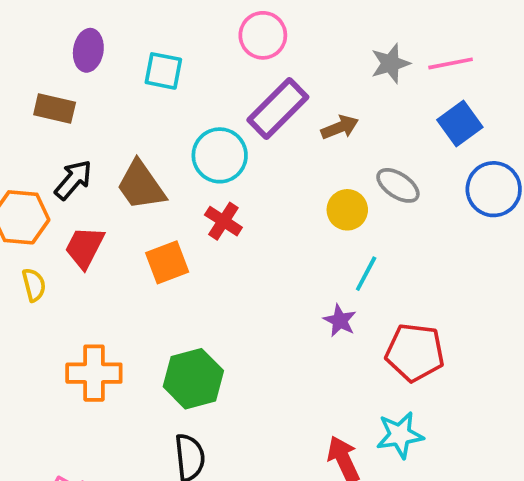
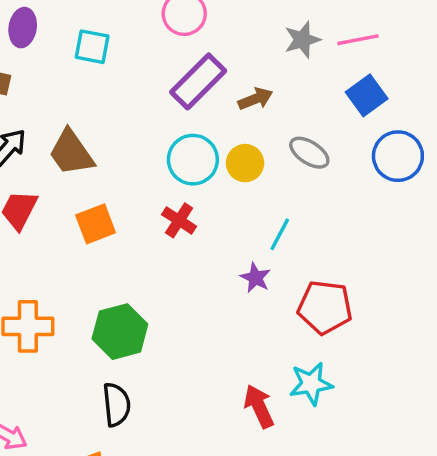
cyan circle: (220, 155) -> (193, 160), moved
yellow circle: (347, 210) -> (245, 163), moved
red cross: (223, 221) -> (179, 220), moved

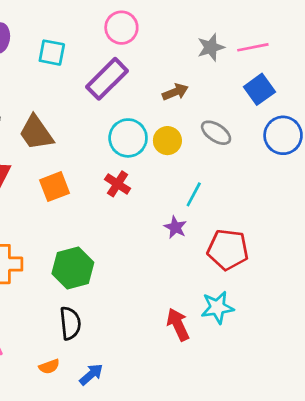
purple rectangle: (198, 81) -> (107, 79), moved

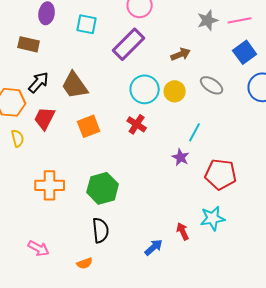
red arrow: (178, 325) -> (183, 231), size x0.7
blue arrow: (91, 374) -> (154, 247), moved

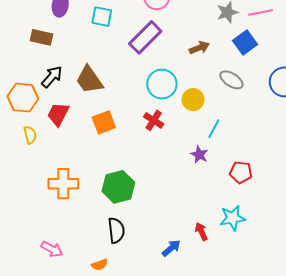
blue square: (245, 52) -> (245, 43), moved
yellow circle: (175, 91) -> (193, 100), moved
red pentagon: (221, 174) -> (241, 172), size x0.7

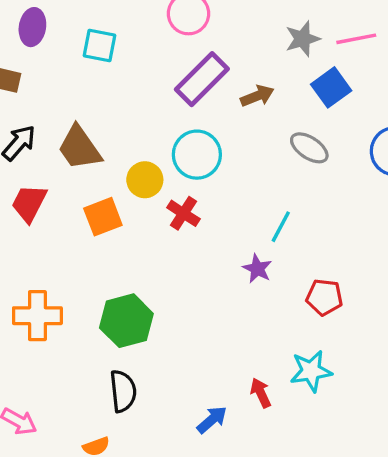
purple rectangle: (145, 37) -> (202, 79), moved
yellow circle: (193, 100) -> (145, 180), moved

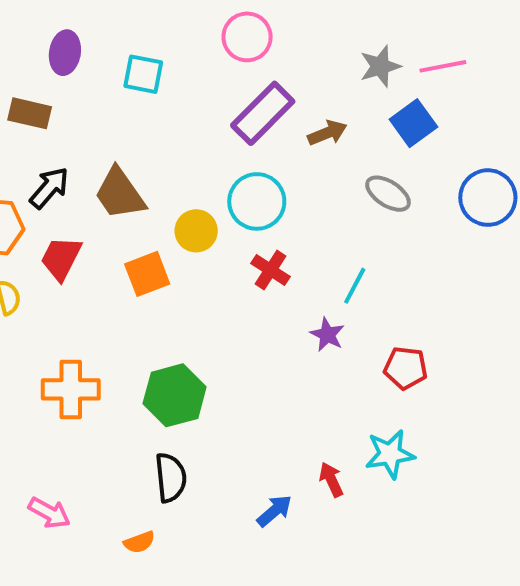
red cross: (183, 213) -> (271, 270), moved

